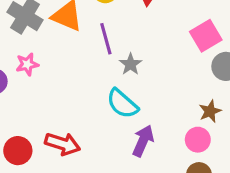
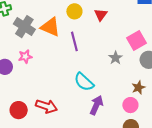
gray star: (131, 64) -> (115, 58), moved

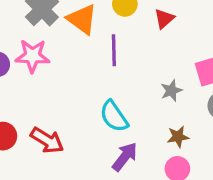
pink star: (25, 57) -> (32, 56), size x1.5
brown star: (138, 87) -> (178, 137), moved

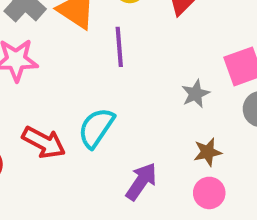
cyan semicircle: (114, 116) -> (96, 128), moved, turned 72
red arrow: (47, 140) -> (44, 142), moved

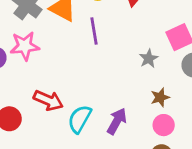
cyan semicircle: (96, 128) -> (80, 119), moved

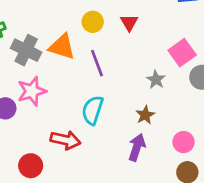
brown star: (160, 97) -> (145, 115), moved
cyan semicircle: (80, 119) -> (93, 110), moved

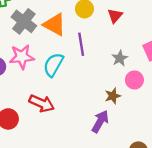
gray star: (156, 80) -> (120, 58), moved
cyan semicircle: (93, 110) -> (53, 65), moved
pink circle: (184, 142) -> (134, 80), moved

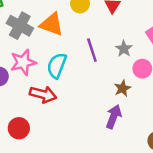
purple line: (81, 44) -> (92, 50), moved
red arrow: (42, 103) -> (43, 94), moved

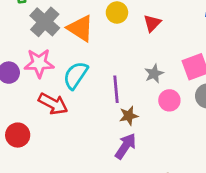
purple line: (92, 50) -> (116, 89), moved
brown star: (122, 88) -> (129, 116), moved

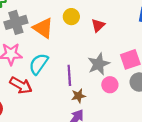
gray cross: (45, 22) -> (16, 22), turned 30
gray star: (154, 74) -> (99, 64), size x1.5

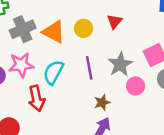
yellow circle: (71, 17) -> (84, 28), moved
purple line: (69, 75) -> (89, 68), moved
red arrow: (21, 85) -> (37, 98), turned 55

